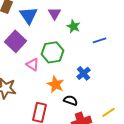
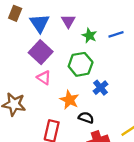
blue line: (100, 40) -> (116, 34), moved
purple square: (16, 41) -> (41, 52), moved
green hexagon: (52, 52) -> (81, 64), moved

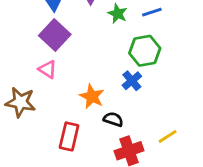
green hexagon: (81, 64) -> (145, 51), moved
pink triangle: (44, 78) -> (48, 69), moved

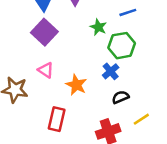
green star: (118, 14) -> (98, 27), moved
pink triangle: (48, 69) -> (46, 70), moved
black semicircle: (113, 119) -> (120, 97), moved, turned -42

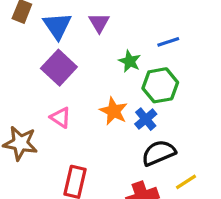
orange star: (76, 85) -> (114, 111), moved
black semicircle: (120, 97) -> (159, 153), size x1.5

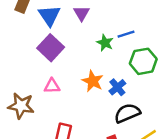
blue line: (168, 42) -> (126, 34), moved
green hexagon: (160, 85) -> (143, 61), moved
pink triangle: (61, 117) -> (52, 86), turned -35

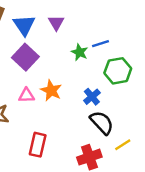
orange star: (93, 81) -> (51, 90), moved
black semicircle: (127, 113) -> (102, 123), turned 70

